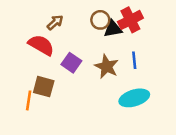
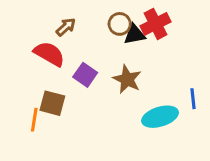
blue line: (134, 60) -> (193, 99), moved

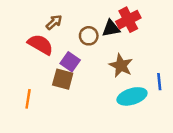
brown circle: (120, 24) -> (89, 36), moved
brown star: (127, 79) -> (121, 65), moved
brown square: (52, 103) -> (63, 79), moved

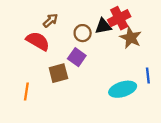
purple square: (70, 62) -> (77, 57), moved
brown star: (121, 65) -> (131, 38), moved
brown square: (63, 79) -> (58, 73), turned -30

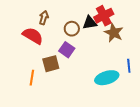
brown arrow: (50, 20) -> (44, 18), turned -32
orange line: (26, 92) -> (32, 78), moved

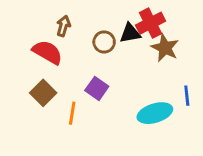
purple square: (67, 50) -> (97, 88), moved
brown square: (51, 64) -> (43, 93), moved, turned -30
orange line: (32, 78) -> (72, 113), moved

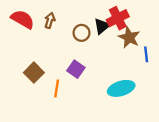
black triangle: (130, 33) -> (102, 26), turned -30
red semicircle: (47, 52) -> (23, 19), moved
blue line: (187, 96) -> (146, 54), moved

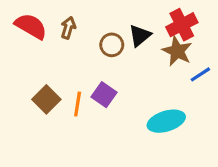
red cross: (118, 18) -> (182, 25), moved
blue line: (146, 54) -> (200, 74), turned 63
orange line: (57, 88) -> (78, 104), moved

